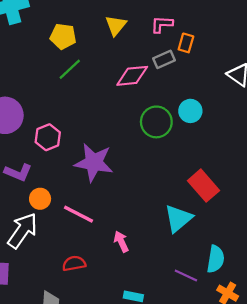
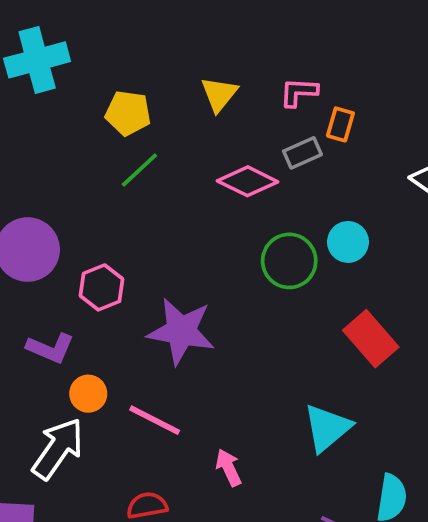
pink diamond: (132, 76) -> (248, 181), turned 32
red rectangle: (204, 186) -> (371, 339), moved

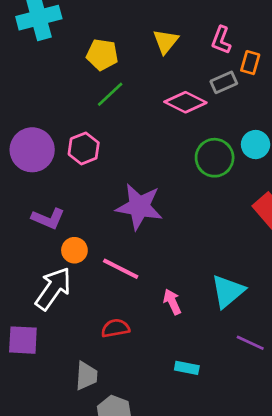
pink L-shape: (299, 92) -> (221, 40), turned -72
pink hexagon: (102, 287) -> (84, 148), moved
cyan triangle: (327, 428) -> (228, 291), moved

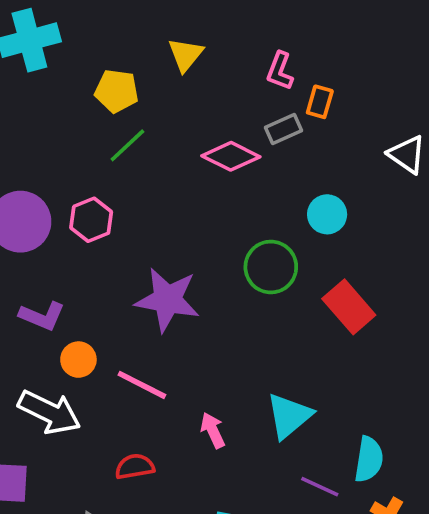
yellow triangle: (166, 41) -> (186, 55), moved
green circle: (215, 158) -> (271, 267), moved
white arrow: (53, 289) -> (49, 412), turned 81

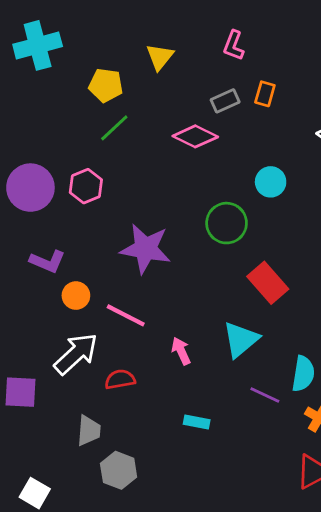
pink L-shape: (280, 71) -> (234, 45), moved
gray rectangle: (284, 129) -> (225, 101), moved
red rectangle: (349, 307) -> (268, 283), moved
white arrow: (49, 412) -> (76, 354), moved, turned -69

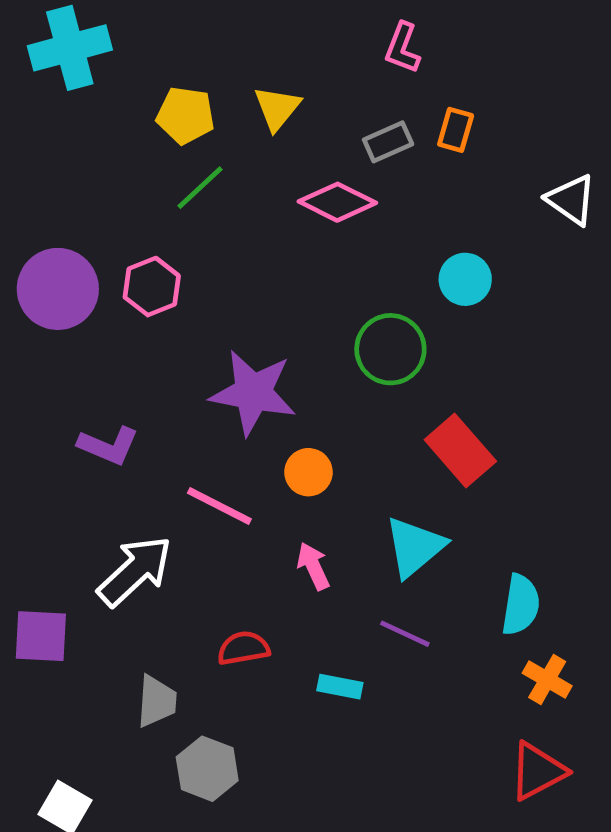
yellow triangle: (160, 57) -> (277, 108), moved
purple L-shape: (48, 261) -> (108, 446), moved
orange circle: (76, 296) -> (308, 472), moved
red semicircle: (120, 379) -> (243, 648), moved
purple line: (265, 395) -> (405, 634), moved

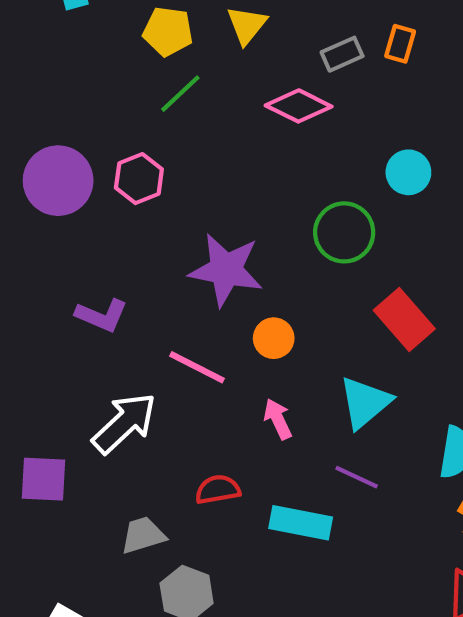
cyan rectangle: (340, 687) -> (301, 523), size x1.6
gray trapezoid: (157, 701) -> (143, 535), turned -111

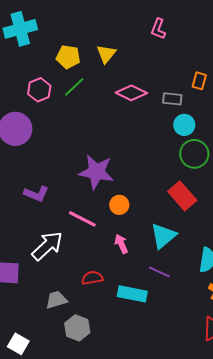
orange rectangle: (400, 44) -> (199, 81), moved
gray rectangle: (342, 54) -> (172, 99), moved, turned 30
pink hexagon: (139, 179) -> (39, 90), moved
green circle: (344, 232) -> (194, 154), moved

